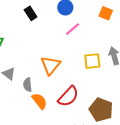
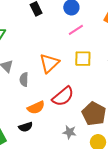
yellow square: (92, 61) -> (83, 59), moved
orange semicircle: (39, 101) -> (36, 108), moved, turned 96

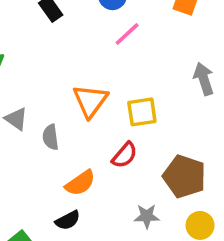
yellow square: (83, 59) -> (142, 112), moved
red semicircle: (63, 96) -> (125, 155), size x0.7

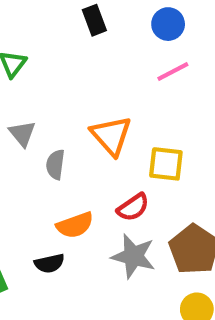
orange triangle: (90, 101) -> (111, 136), turned -33
gray star: (147, 216) -> (133, 256), moved, size x1.5

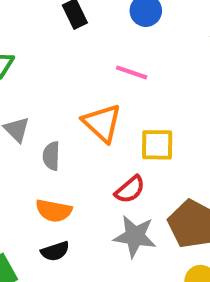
pink line: (173, 72) -> (132, 72), moved, turned 52
orange semicircle: (75, 225) -> (54, 211), moved, turned 36

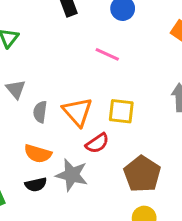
orange triangle: (102, 123) -> (77, 112), moved
gray star: (135, 236) -> (72, 175), moved

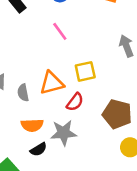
pink line: (107, 54) -> (60, 31), turned 48
orange triangle: (77, 112) -> (52, 83), turned -45

